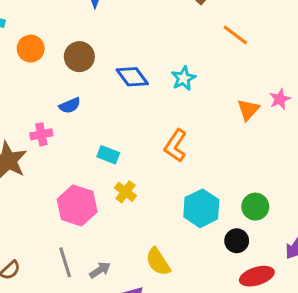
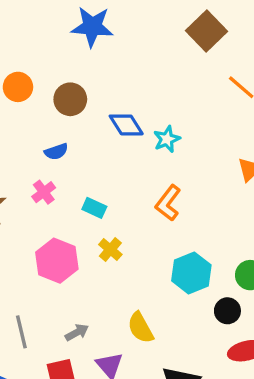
cyan star: (183, 78) -> (167, 139), moved
pink cross: (41, 134) -> (44, 192), moved, turned -30
gray line: (65, 262) -> (21, 332), moved

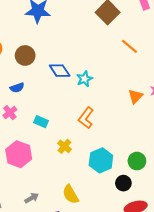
yellow cross: (110, 249) -> (65, 146), moved

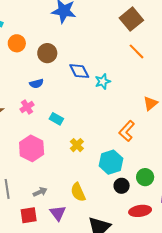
orange line: (129, 46) -> (137, 51), moved
orange L-shape: (86, 118) -> (127, 131), moved
green circle: (137, 161) -> (145, 177), moved
black circle: (123, 183) -> (122, 186), moved

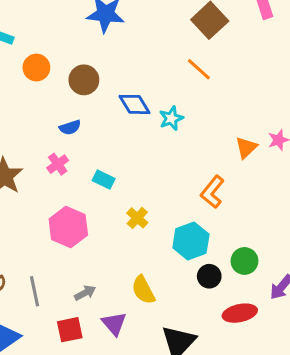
orange line: (137, 51) -> (199, 69), moved

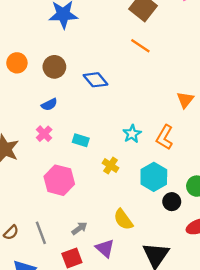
cyan star: (171, 118) -> (132, 134), moved

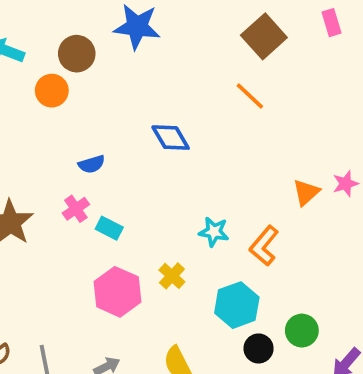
brown circle: (54, 67) -> (77, 54), moved
cyan star: (132, 134) -> (214, 232), turned 30
cyan rectangle: (81, 140) -> (109, 228), moved
pink hexagon: (59, 180) -> (117, 292), moved

